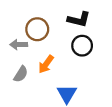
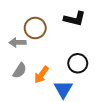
black circle: (82, 46) -> (78, 63), moved
orange arrow: (46, 64) -> (41, 75), moved

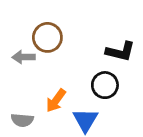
black L-shape: (75, 19) -> (120, 51), moved
gray semicircle: (20, 71) -> (22, 120), moved, turned 63

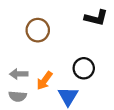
black L-shape: (120, 51) -> (96, 18), moved
gray arrow: (24, 57) -> (19, 74), moved

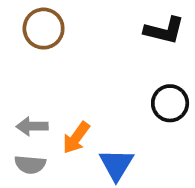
brown circle: (38, 30) -> (44, 29), moved
black circle: (84, 68) -> (170, 103), moved

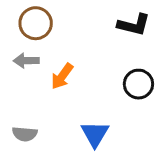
gray arrow: (32, 126) -> (26, 61), moved
orange arrow: (76, 138) -> (62, 76), moved

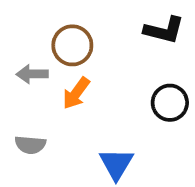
brown circle: (36, 23) -> (72, 45), moved
gray semicircle: (25, 134) -> (30, 145), moved

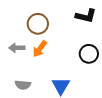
gray arrow: (32, 74) -> (17, 48), moved
gray semicircle: (30, 145) -> (23, 85), moved

